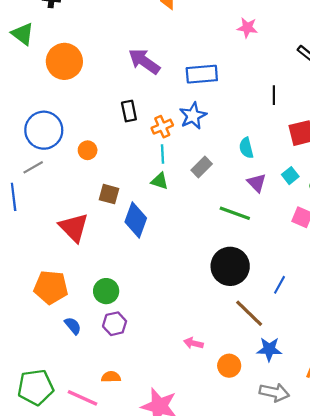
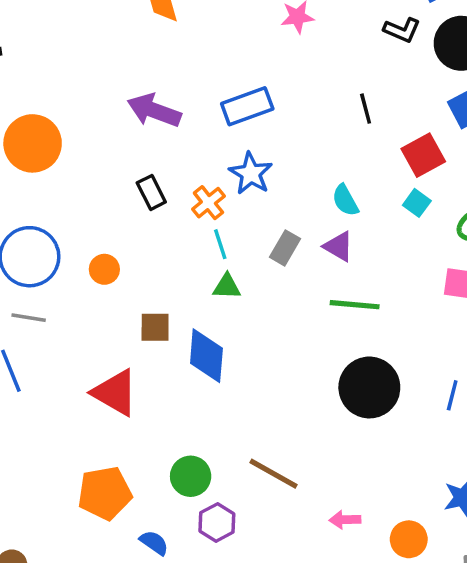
gray line: (33, 167) -> (29, 318), turned 54
cyan square: (290, 176) -> (417, 203), moved
purple triangle: (257, 183) -> (339, 246), moved
brown line: (249, 313) -> (273, 474), moved

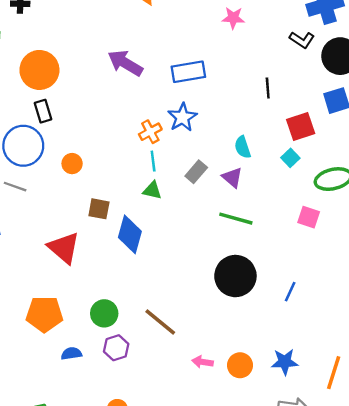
black rectangle: (151, 192) -> (43, 111), moved
orange circle: (409, 539) -> (240, 365), moved
blue semicircle: (154, 543) -> (71, 354), turned -54

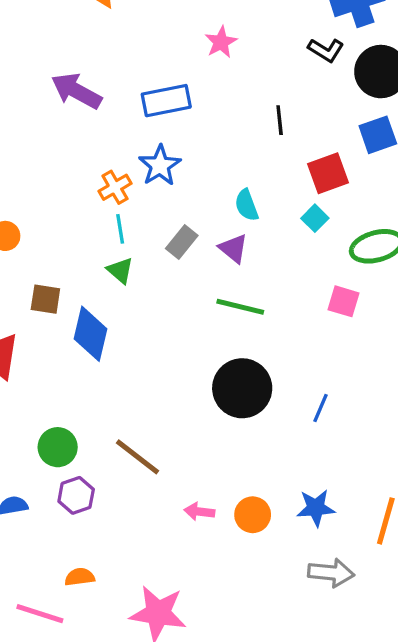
pink star: (233, 18) -> (221, 42), moved, turned -30
green triangle: (152, 190) -> (120, 271), turned 30

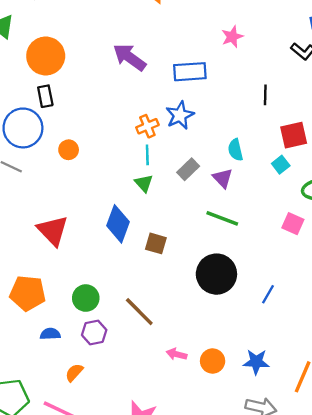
brown square: (45, 299) -> (156, 243), moved
orange semicircle: (80, 577) -> (74, 373), moved, turned -48

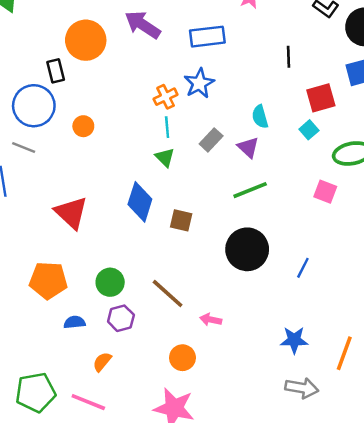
orange circle: (46, 56) -> (86, 40), moved
green line: (222, 218) -> (250, 190), turned -40
pink arrow: (177, 354) -> (211, 320), moved
orange circle: (213, 361) -> (182, 358), moved

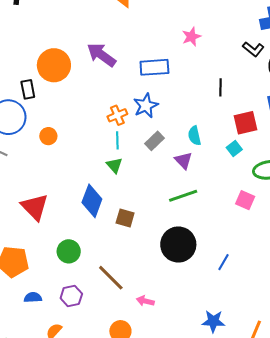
gray rectangle: (211, 140) -> (155, 141), moved
green circle: (110, 282) -> (69, 251), moved

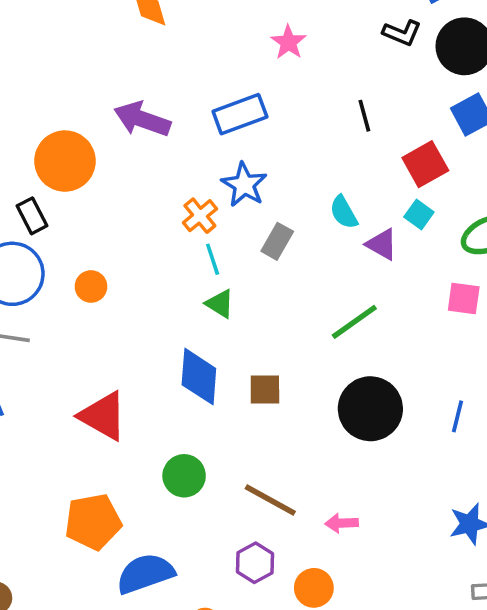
purple triangle: (183, 161) -> (382, 244), moved
purple hexagon: (71, 296) -> (255, 563), moved
blue semicircle: (33, 297) -> (145, 573), size x1.8

